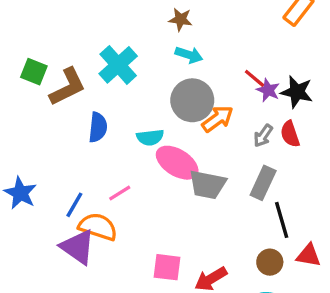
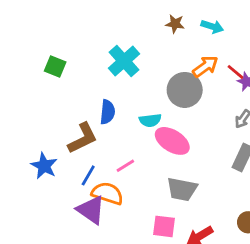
cyan arrow: (189, 55) -> (212, 27), moved
brown L-shape: (68, 87) -> (83, 138), moved
orange arrow: (218, 119) -> (205, 67), moved
gray trapezoid: (207, 185) -> (182, 189), moved

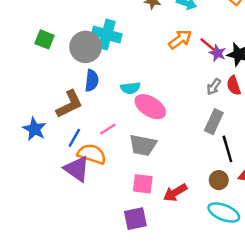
cyan cross: (124, 61) -> (107, 34), turned -32
gray circle: (185, 90) -> (86, 47), moved
gray trapezoid: (182, 189) -> (143, 145), moved

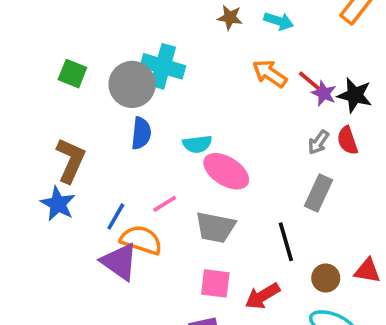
orange arrow: (180, 39) -> (270, 74), turned -110
brown L-shape: (69, 104) -> (71, 160), moved, turned -40
black line: (227, 149) -> (286, 242), moved

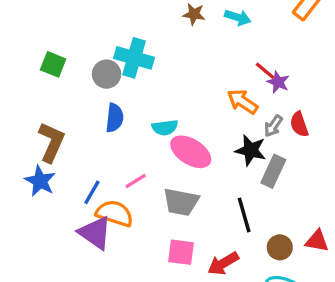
orange arrow: (270, 74) -> (243, 102), moved
gray circle: (132, 84) -> (106, 74), size x0.7
black star: (355, 95) -> (251, 150), moved

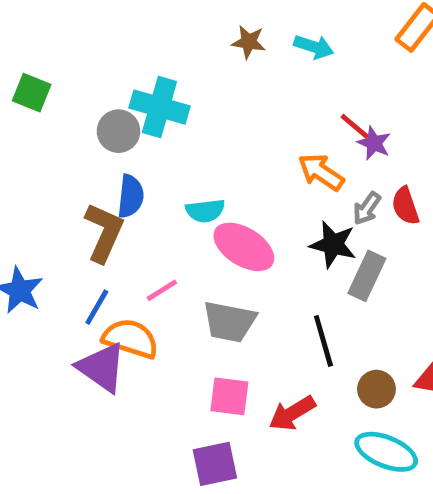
green square: (53, 64) -> (32, 93), moved
brown L-shape: (51, 142) -> (104, 232), moved

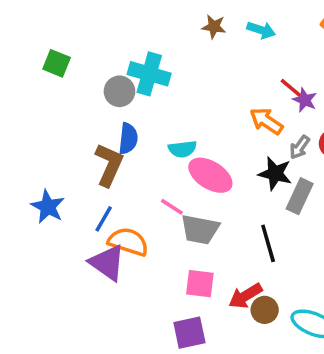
pink line: (162, 290) -> (172, 207), moved, turned 65
brown circle: (376, 389) -> (265, 310), moved

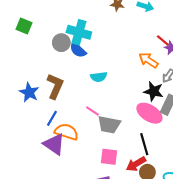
blue semicircle: (128, 139) -> (78, 50), moved, turned 126
pink ellipse: (210, 175) -> (149, 113), moved
blue star: (48, 207) -> (29, 92), moved
black line: (268, 243) -> (144, 144), moved

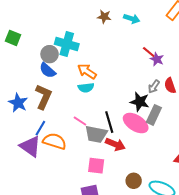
blue semicircle: (78, 50) -> (47, 70), moved
orange arrow: (148, 60) -> (87, 71), moved
purple triangle: (54, 144) -> (30, 146), moved
black line: (144, 144) -> (109, 122), moved
red arrow: (136, 164) -> (115, 144), moved, turned -126

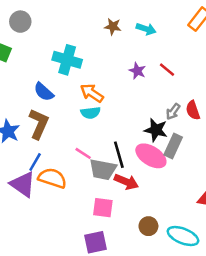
gray circle: (50, 54) -> (20, 22), moved
purple star: (157, 59) -> (137, 71), moved

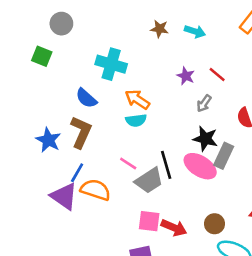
gray arrow: (173, 112) -> (204, 103), moved
gray trapezoid: (103, 169) -> (149, 181), turned -44
red arrow: (126, 182) -> (174, 228), moved
brown circle: (148, 226) -> (215, 224), moved

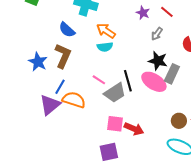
purple triangle: (64, 196) -> (50, 105), turned 45
brown circle: (215, 224) -> (179, 121), moved

